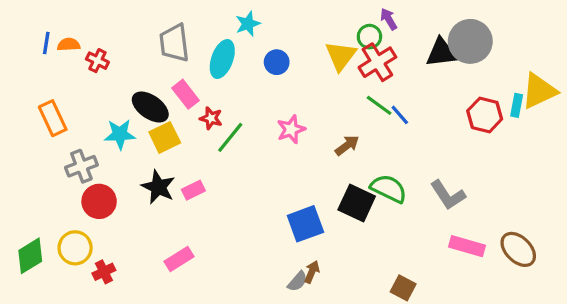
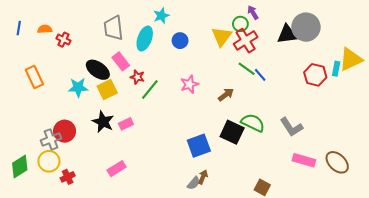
blue line: (46, 43) -> (19, 28), moved
gray cross: (81, 166) -> (51, 139), moved

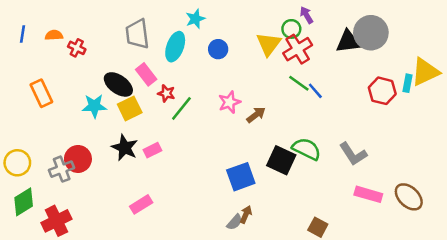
brown arrow: (226, 95) -> (256, 115), moved
yellow circle: (49, 161) -> (17, 163), moved
red cross: (68, 177) -> (56, 221), moved, size x1.6

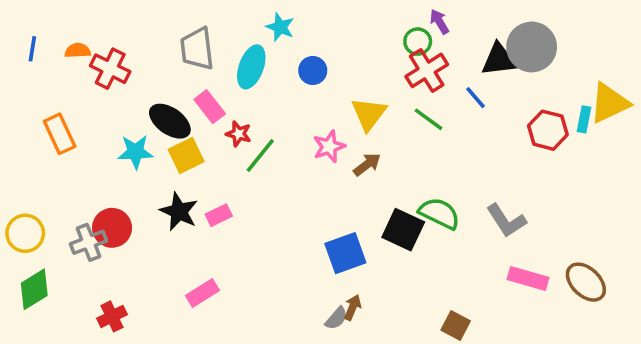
cyan star: (195, 19) -> (280, 27), turned -30
yellow triangle: (269, 44) -> (369, 114), moved
red cross: (77, 48) -> (110, 69), size x1.5
blue line: (315, 91) -> (476, 98), moved
red cross: (56, 221) -> (112, 316), moved, size x0.7

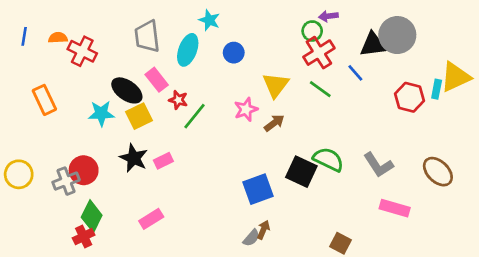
purple arrow: (439, 22) -> (328, 16), turned -66
brown ellipse: (586, 282) -> (438, 172), moved
green diamond: (34, 289) -> (92, 216), moved, turned -32

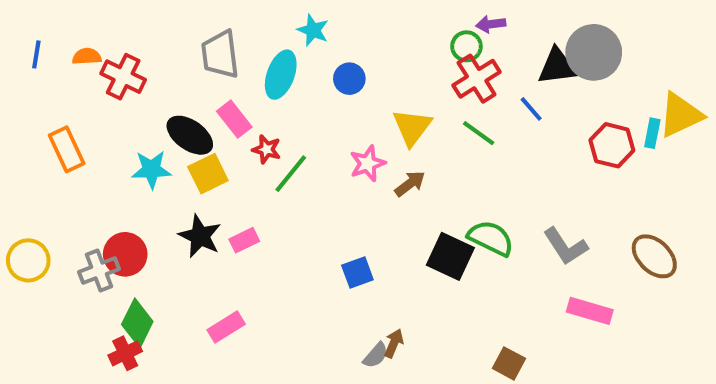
blue square: (258, 189) -> (357, 273), moved, size x0.7

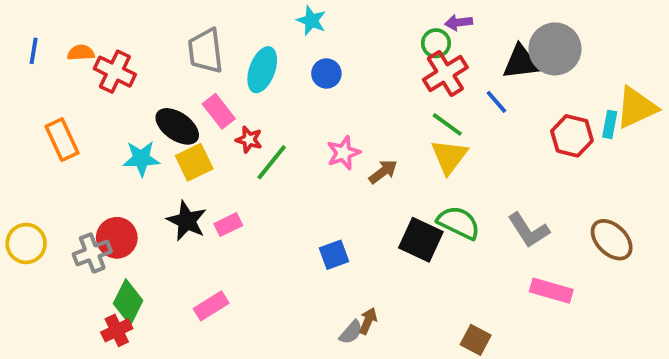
cyan star: (313, 30) -> (311, 21), moved
yellow triangle: (412, 127) -> (449, 157), moved

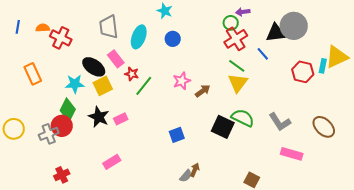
green diamond: (128, 302) -> (68, 110), moved

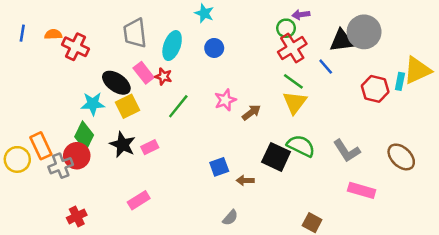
orange rectangle: (33, 74) -> (41, 146), moved
red star: (132, 74) -> (163, 76), moved
brown arrow: (195, 170) -> (245, 180), moved, turned -112

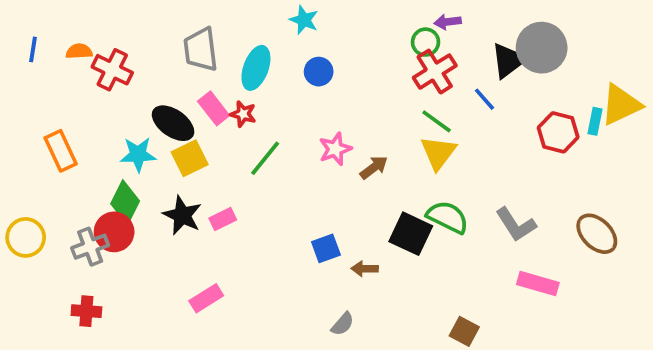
black triangle: (342, 41) -> (508, 61), turned -30
orange rectangle: (41, 146) -> (61, 151), moved
red cross: (77, 216) -> (86, 311), moved, turned 30

